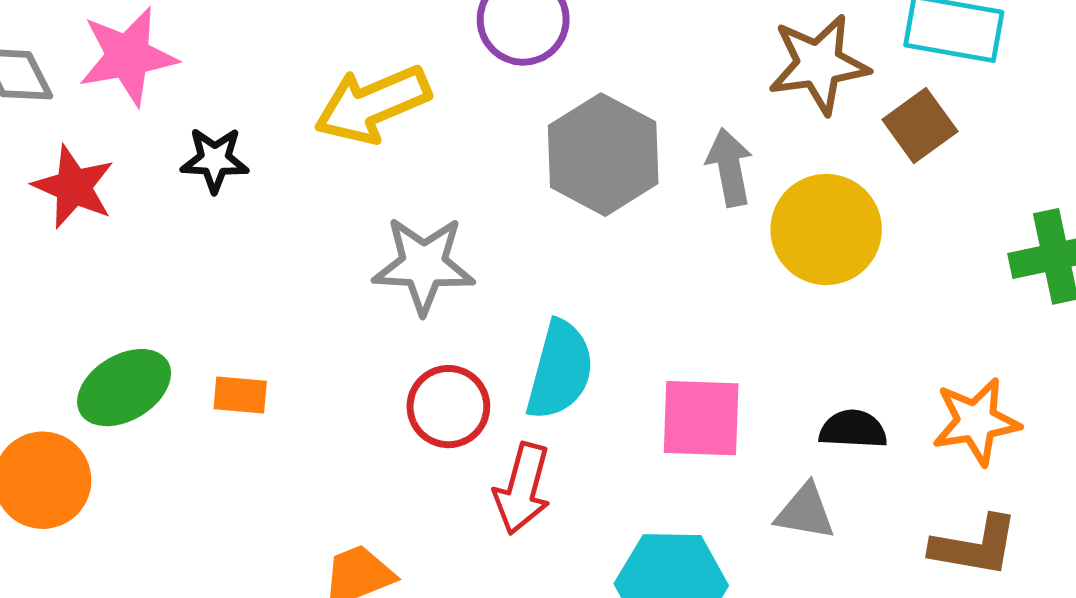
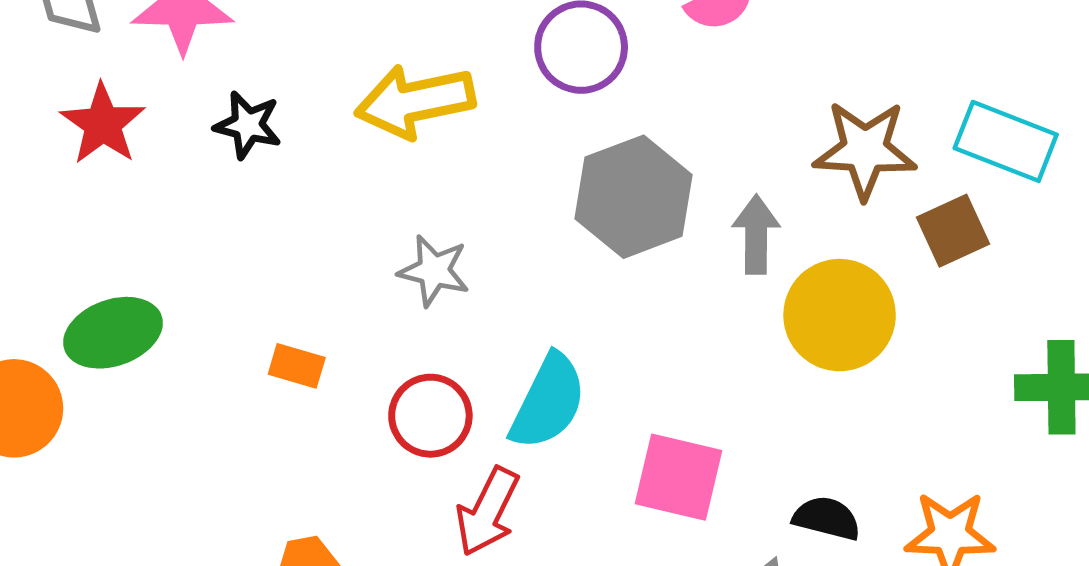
gray star: (424, 265) -> (434, 271), size x0.7
orange rectangle: (240, 395) -> (297, 366), moved

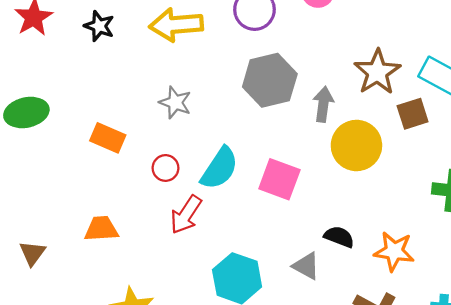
brown star: (865, 150) -> (377, 72), turned 30
orange rectangle: (297, 366) -> (108, 138), size x1.4
red circle: (430, 416) -> (165, 168), size x0.7
pink square: (678, 477) -> (279, 179), moved

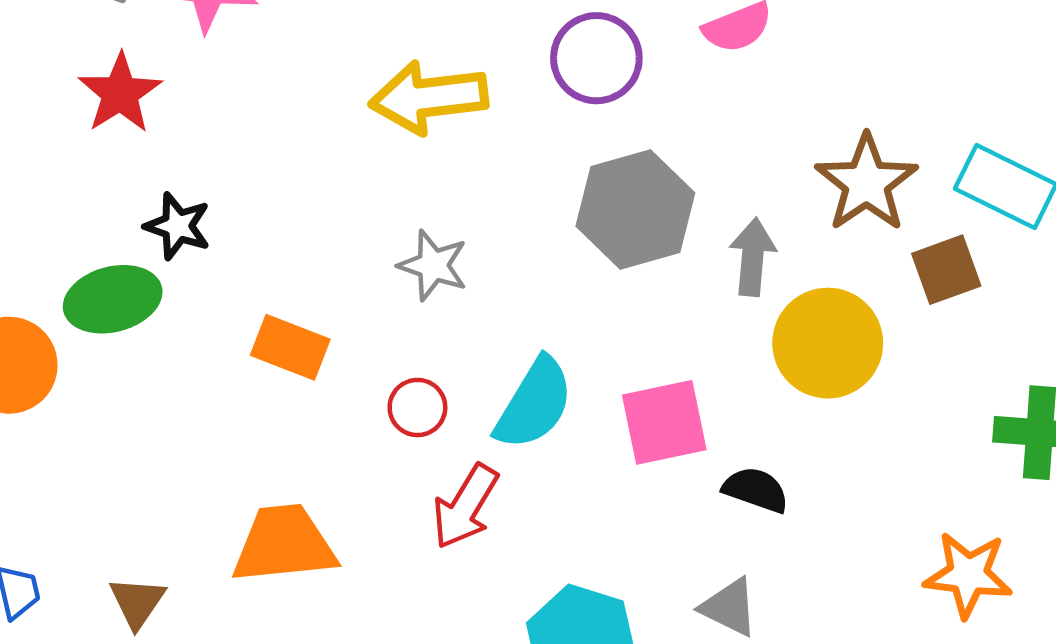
black star: (99, 26) -> (178, 226), moved
pink square: (279, 179) -> (664, 422), turned -30
orange trapezoid: (101, 229) -> (284, 544), size x1.4
black semicircle: (339, 237) -> (756, 490), moved
orange star: (394, 251) -> (968, 575), moved

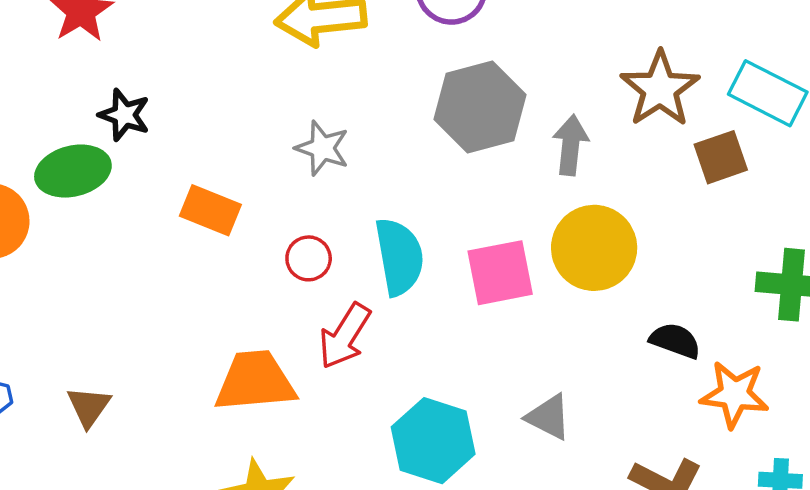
yellow circle: (828, 343) -> (594, 248), moved
cyan semicircle: (534, 404) -> (399, 257), turned -42
black semicircle: (756, 490) -> (675, 341), moved
orange trapezoid: (284, 544) -> (255, 381), moved

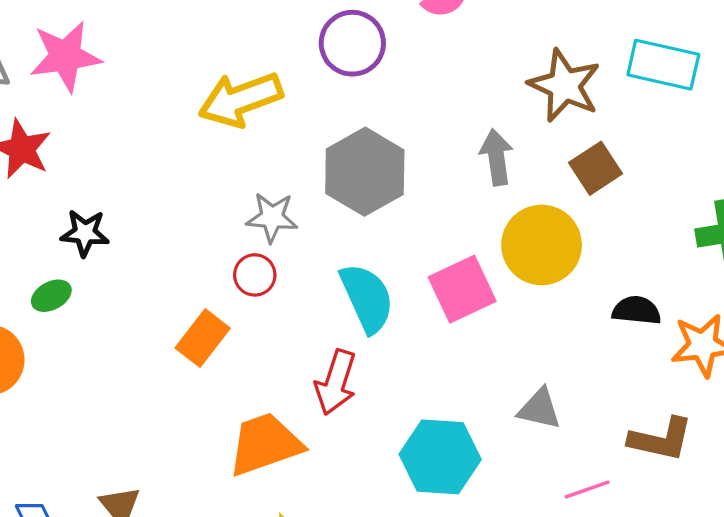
gray hexagon: (480, 107) -> (365, 172), moved
brown square: (721, 157) -> (596, 168), moved
green ellipse: (73, 171) -> (51, 296), size x0.6
orange rectangle: (210, 210) -> (203, 338), moved, turned -60
red circle: (309, 258) -> (255, 275), moved

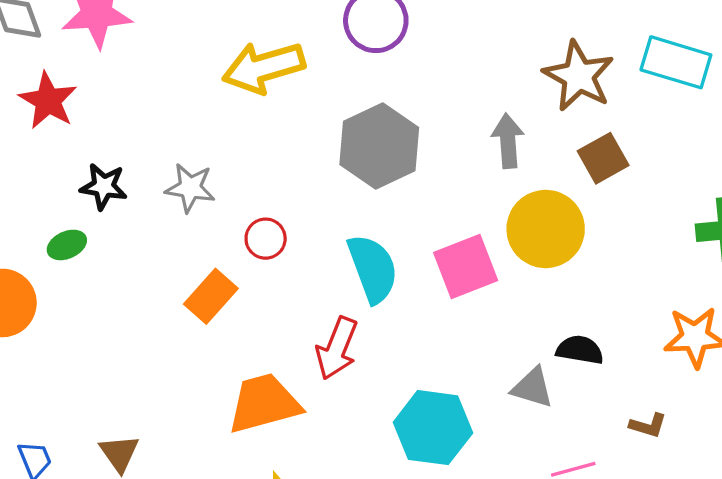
gray star: (272, 217) -> (190, 188), moved
black semicircle: (637, 310) -> (580, 350), moved
brown L-shape: (661, 439) -> (648, 425), size x0.6

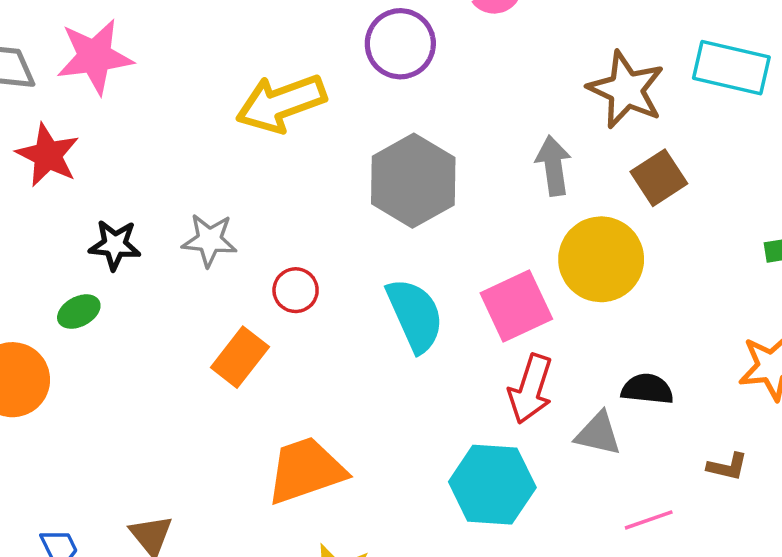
red arrow: (337, 348) -> (531, 389), moved

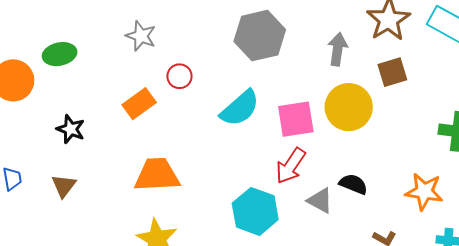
black star: (115, 245) -> (71, 129), moved
green ellipse: (79, 312) -> (60, 54), size x1.4
cyan semicircle: (415, 315) -> (240, 108), turned 57

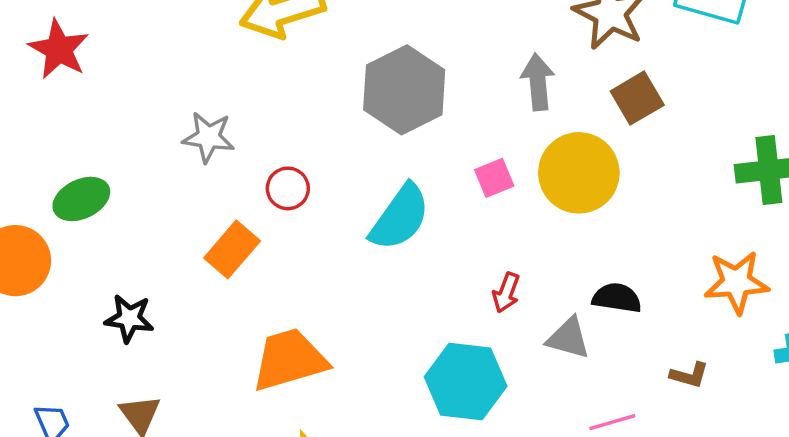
pink square: (296, 119) -> (494, 178), moved, size x0.6
red arrow: (291, 166) -> (506, 293), size x0.6

